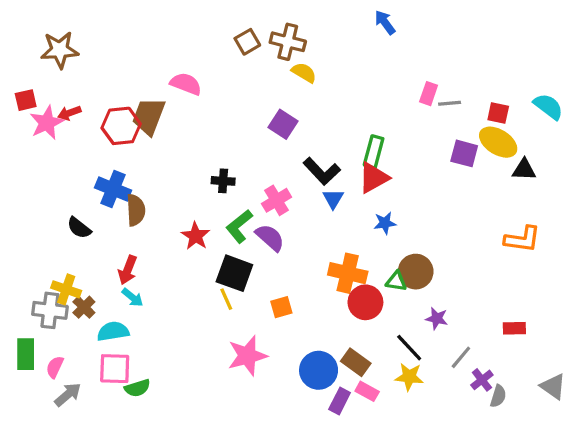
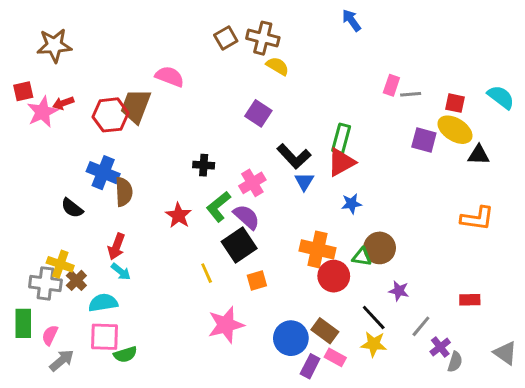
black square: (234, 273) -> (239, 245), moved, turned 36

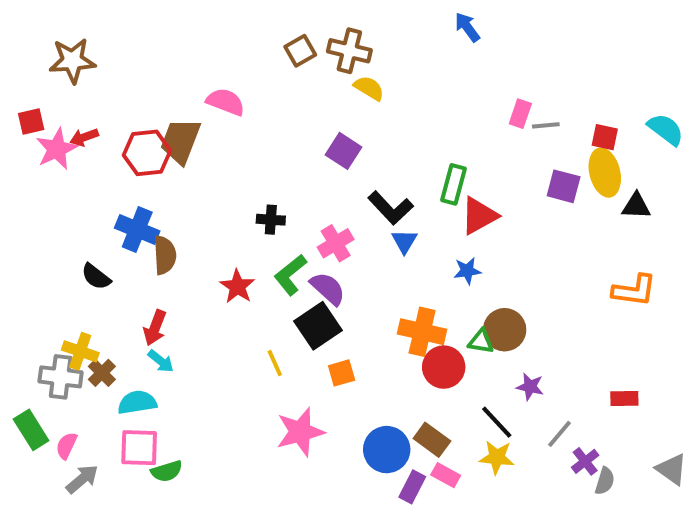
yellow ellipse: (455, 130) -> (605, 173), turned 44
red triangle: (341, 162) -> (479, 216), moved
green rectangle: (23, 323) -> (31, 430), turned -32

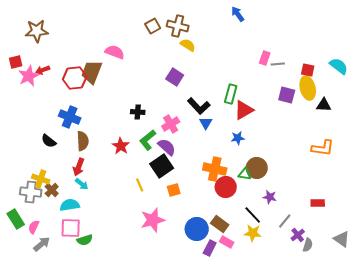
brown semicircle: (165, 255) -> (83, 141), moved

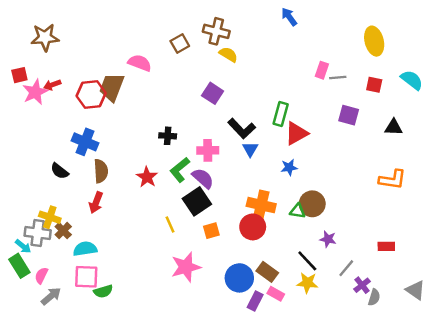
brown square: (153, 26) -> (180, 43), moved
yellow ellipse: (308, 88) -> (374, 41), moved
pink cross: (171, 124) -> (208, 150), turned 30
cyan arrow: (82, 184) -> (23, 246), moved
red circle: (226, 187) -> (253, 227), moved

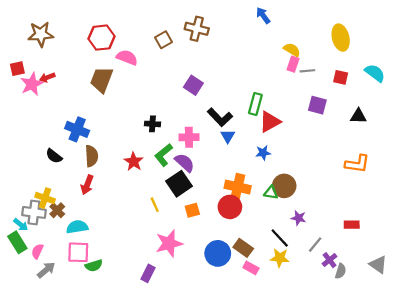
yellow semicircle: (228, 54) -> (292, 50), moved
red hexagon: (91, 95) -> (102, 38), moved
purple rectangle: (255, 301) -> (148, 273), moved

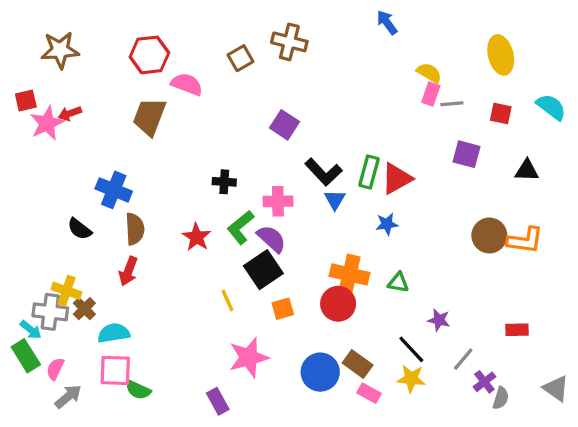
green rectangle: (255, 104) -> (369, 172), moved
brown circle: (284, 186) -> (489, 235), moved
green semicircle: (94, 266) -> (138, 390), turned 42
purple rectangle: (148, 273) -> (218, 401), turned -56

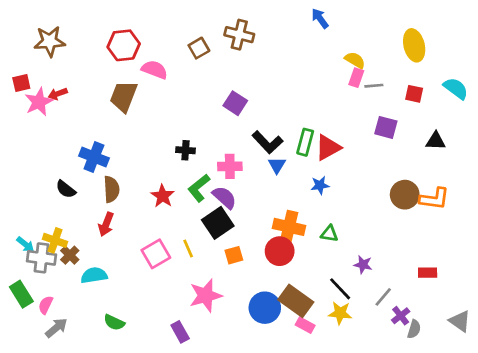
cyan arrow: (31, 330) -> (25, 244), moved
brown rectangle: (358, 364) -> (296, 301), size x1.4
pink square: (115, 370) -> (156, 254), moved, turned -32

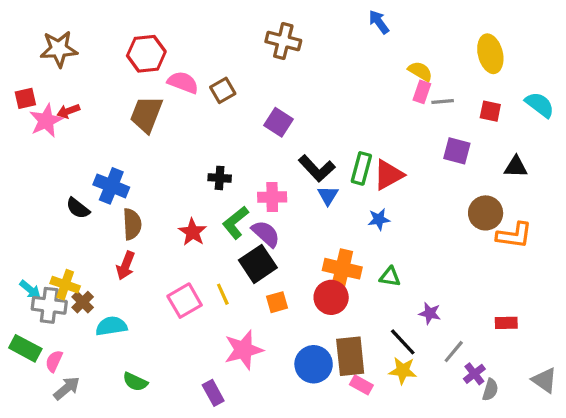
brown square: (199, 48) -> (223, 90), moved
black semicircle: (66, 189) -> (78, 208), moved
brown circle: (405, 195) -> (486, 213), moved
green rectangle: (21, 294) -> (25, 348), turned -30
brown rectangle: (296, 301) -> (350, 356), turned 48

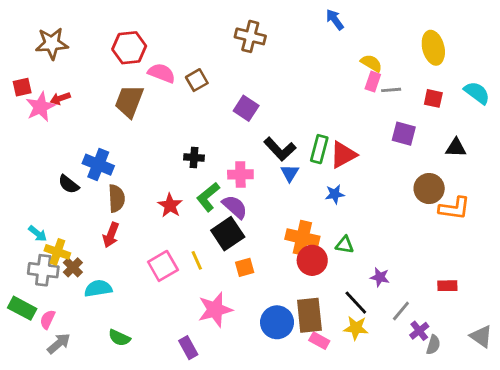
cyan arrow: (30, 289) -> (38, 234), moved
red circle: (331, 297) -> (312, 260), moved

